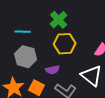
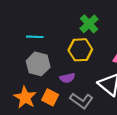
green cross: (59, 20) -> (89, 24), moved

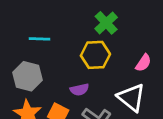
gray hexagon: (38, 64) -> (27, 76), moved

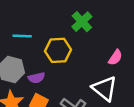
yellow hexagon: (95, 55) -> (58, 50), moved
purple semicircle: (79, 90) -> (36, 78), moved

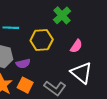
pink semicircle: (115, 58) -> (76, 46), moved

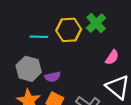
yellow hexagon: (42, 40) -> (69, 30), moved

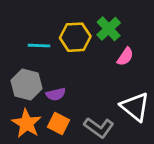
pink semicircle: (112, 57) -> (125, 57), moved

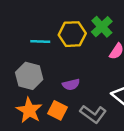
purple semicircle: (56, 94) -> (71, 85), moved

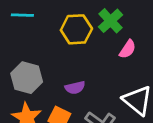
cyan line: (40, 41) -> (22, 15), moved

